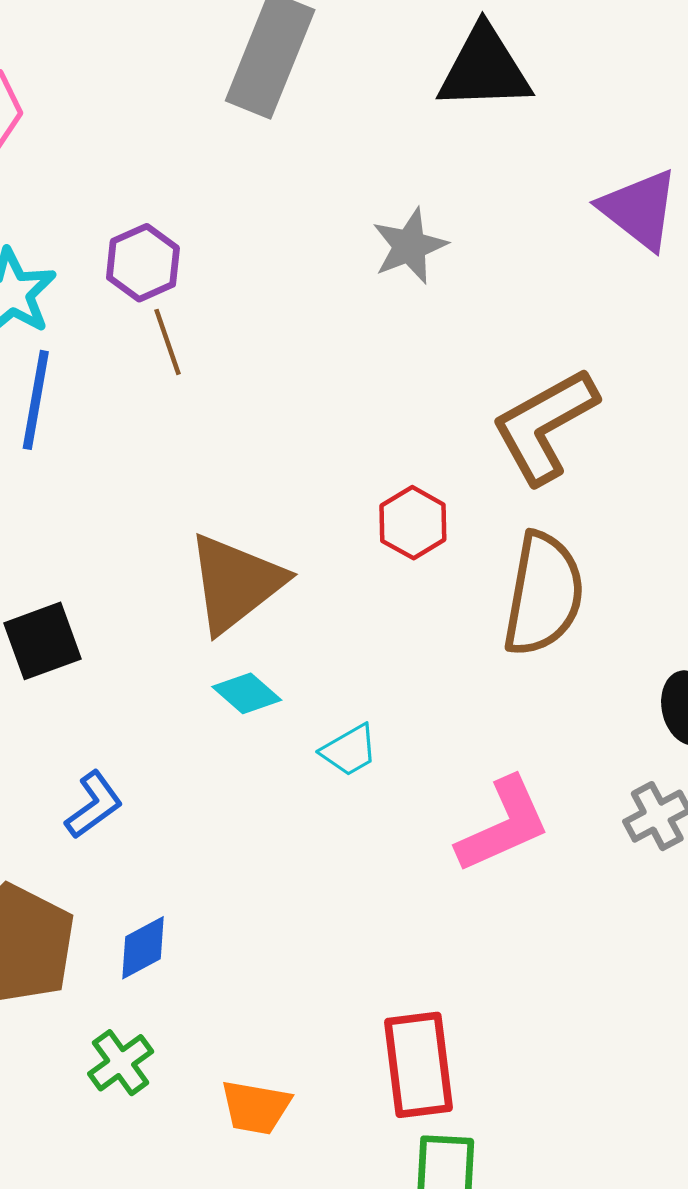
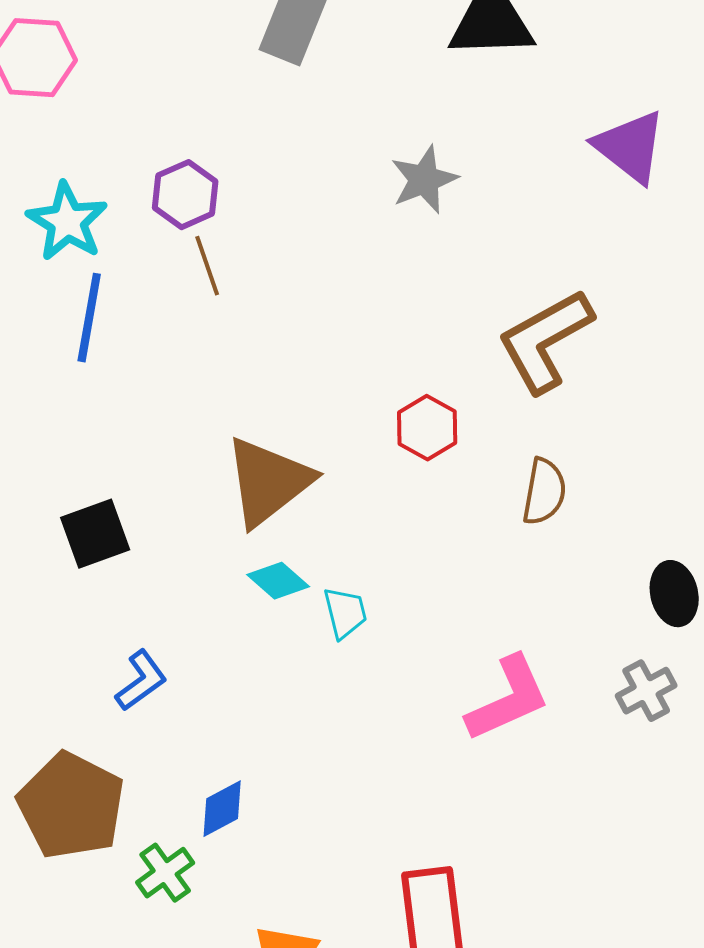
brown semicircle: (543, 594) -> (544, 492), size x0.6
cyan trapezoid: (349, 750) -> (345, 613), moved, turned -74
blue diamond: (143, 948) -> (222, 809), moved
green cross: (121, 1063) -> (165, 873), moved

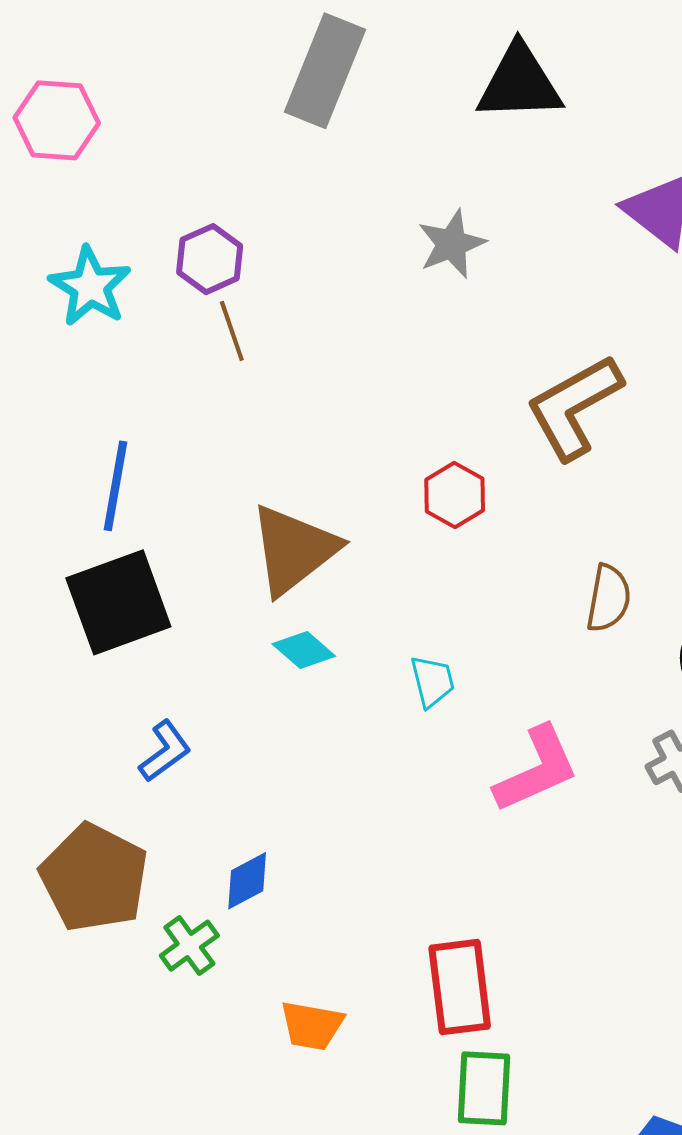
blue line: (89, 318) -> (115, 486), moved
brown semicircle: (544, 492) -> (609, 598), moved
black square: (95, 534) -> (118, 602), size x1.5
cyan trapezoid: (345, 613) -> (432, 681), moved

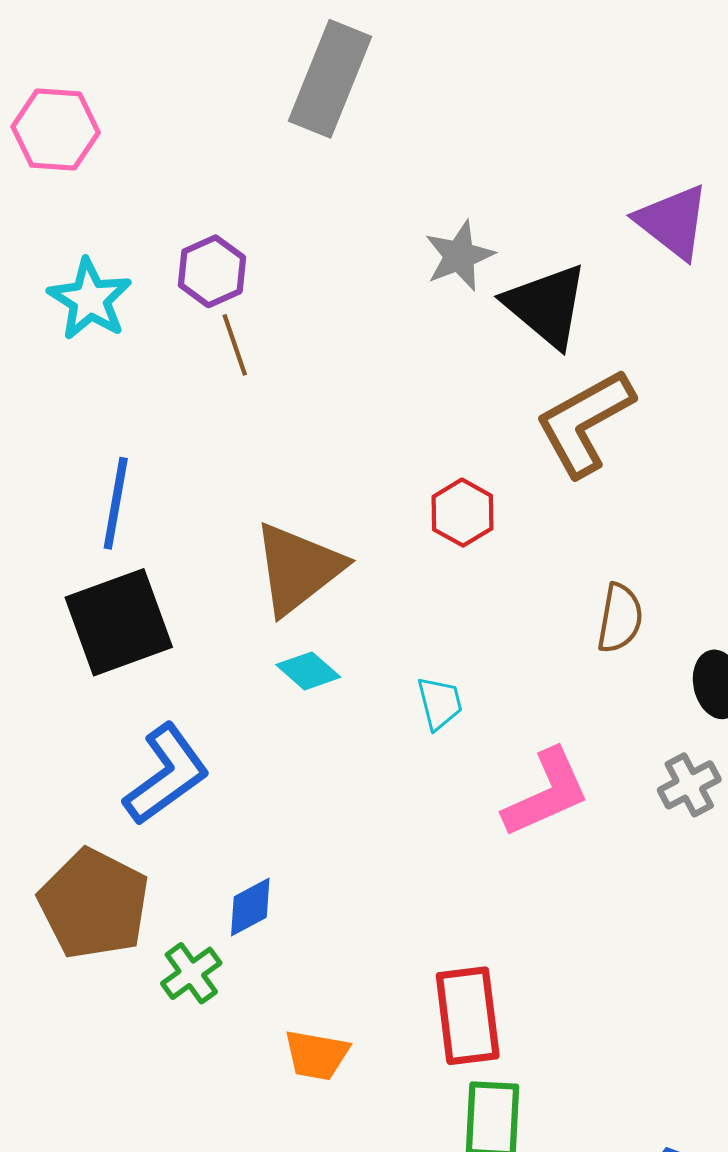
black triangle: (519, 83) -> (546, 306), moved, turned 42
blue L-shape: (165, 751) -> (166, 774), size x1.6

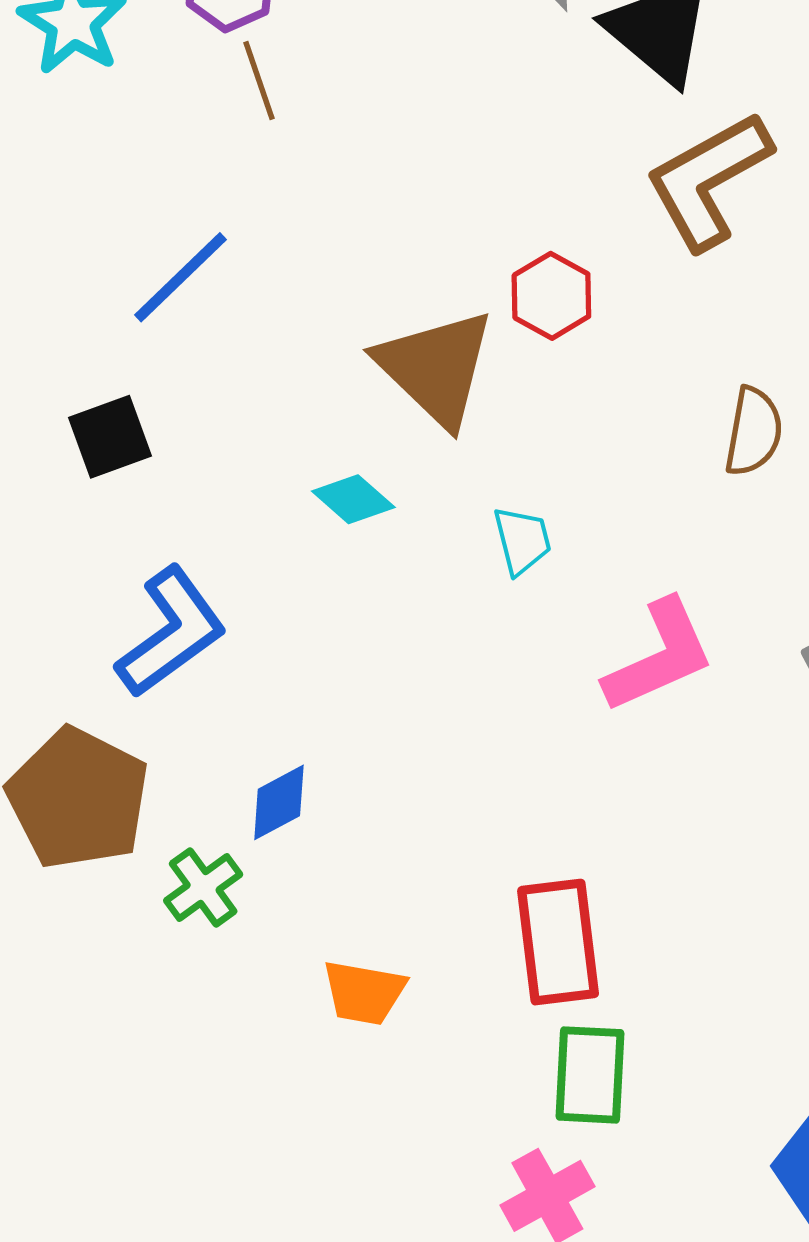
blue line: (116, 503) -> (181, 277), moved, turned 36
brown triangle: (298, 568) -> (436, 368), moved, turned -38
black square: (119, 622) -> (110, 437), size x0.6

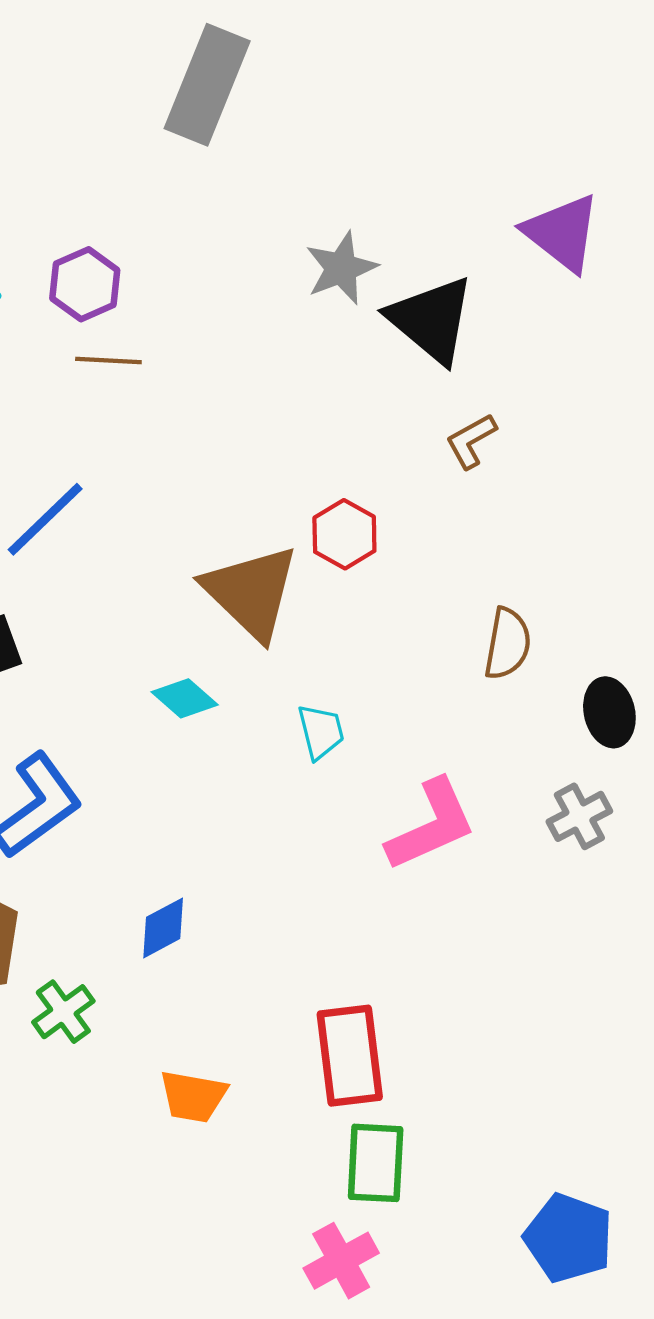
brown line: (259, 80) -> (108, 360), turned -68
brown L-shape: (708, 180) -> (471, 441), size x0.5
blue diamond: (279, 802) -> (163, 928), moved

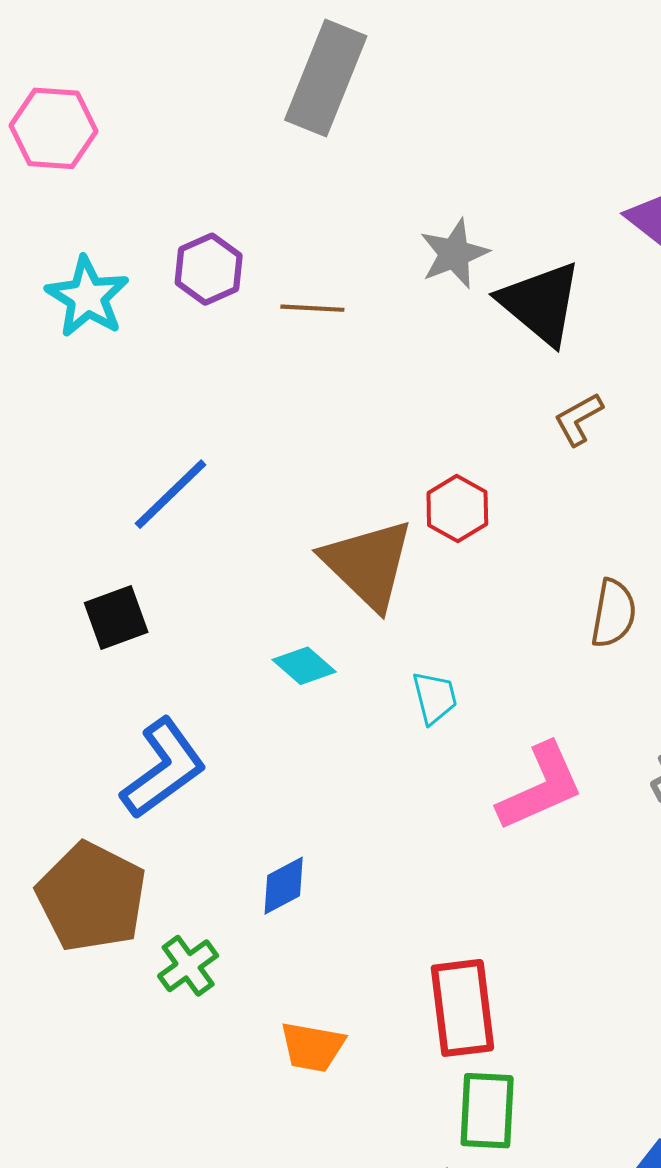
brown line: (108, 360) -> (312, 308), moved

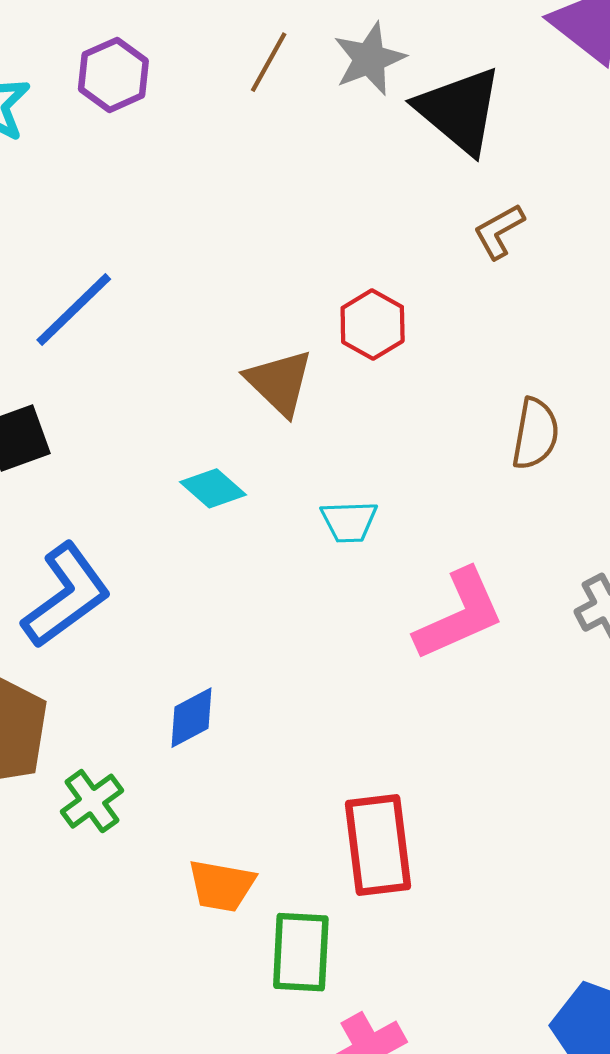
brown line: (312, 308) -> (269, 62), moved, turned -64
brown triangle: (368, 564) -> (279, 382), size x0.7
cyan trapezoid: (435, 698) -> (349, 522), turned 102
green rectangle: (487, 1111) -> (301, 952), moved

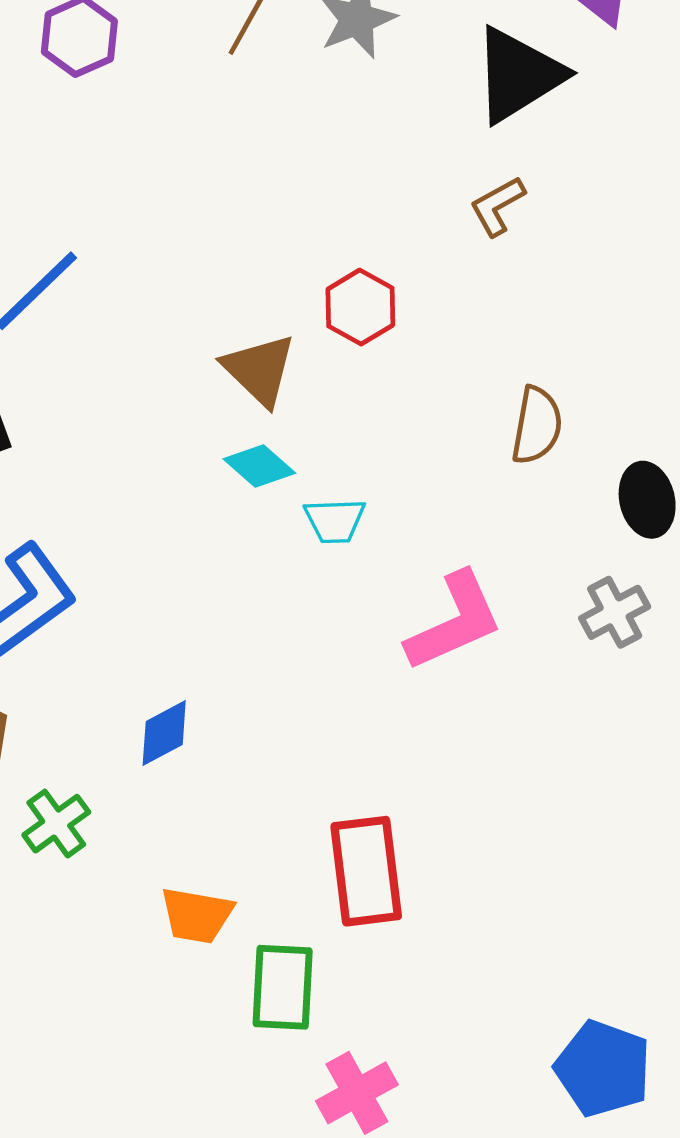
black triangle: (459, 110) -> (518, 75), moved, turned 48
cyan diamond: (213, 488) -> (259, 466), moved

